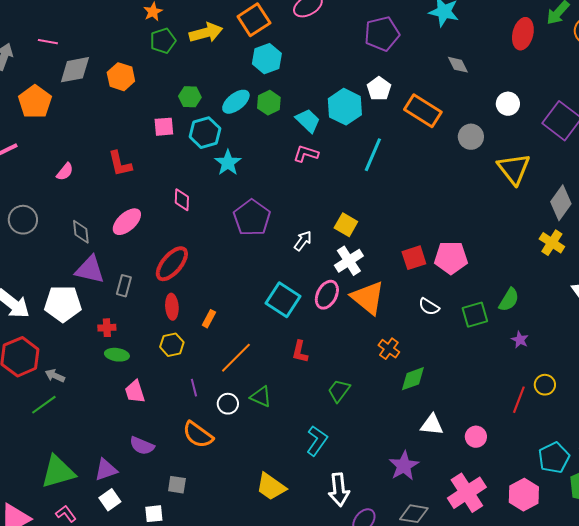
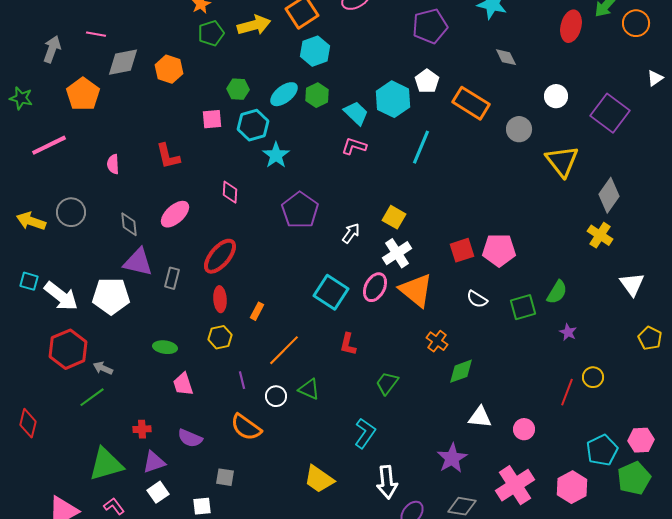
pink semicircle: (65, 172) -> (113, 164), turned 138
red cross: (107, 328) -> (142, 429), moved

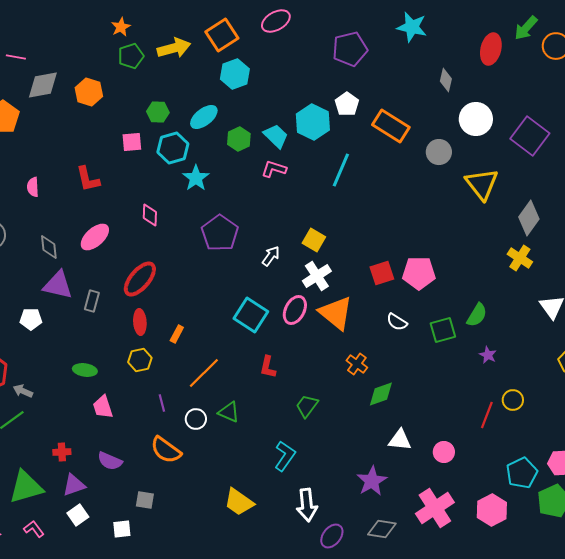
gray diamond: (506, 57) -> (446, 80), moved, turned 40
green hexagon: (317, 95) -> (239, 139), moved
white circle: (556, 96) -> (476, 119), size x1.4
white pentagon: (111, 296) -> (31, 319), size x0.6

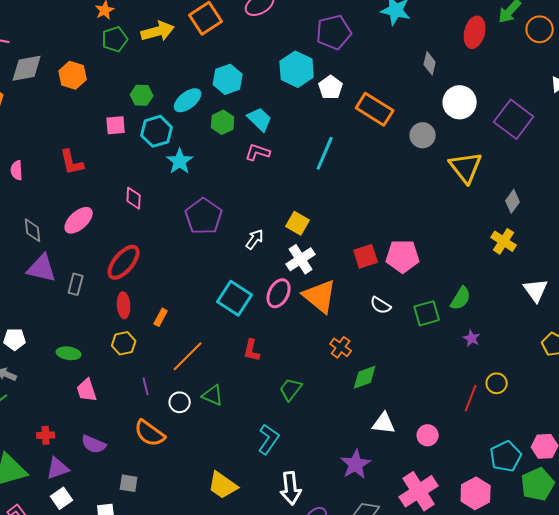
cyan hexagon: (235, 74) -> (228, 79), moved
cyan hexagon: (313, 122) -> (297, 69), moved
gray diamond: (529, 218) -> (513, 201), size x0.7
white pentagon: (31, 319) -> (15, 339), moved

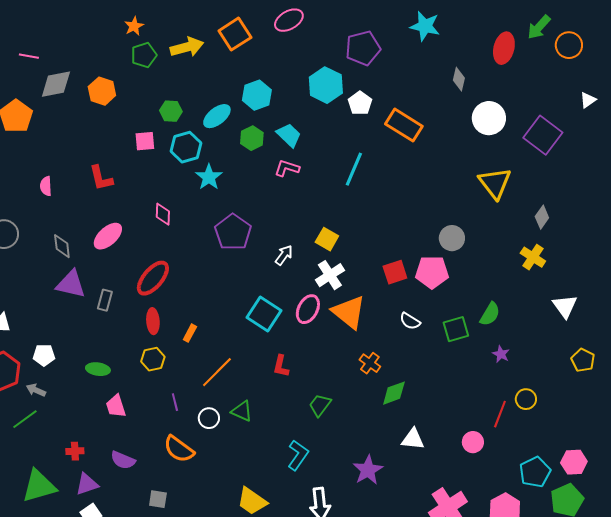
gray circle: (423, 135) -> (452, 238), moved
pink circle: (428, 435) -> (473, 442), moved
purple star: (356, 464) -> (368, 470), moved

